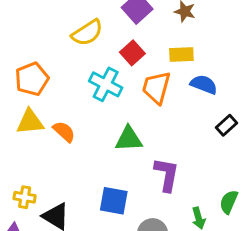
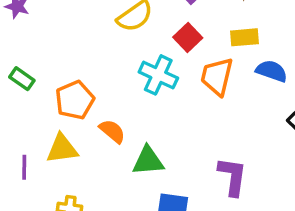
orange pentagon: (32, 79) -> (75, 100), moved
yellow triangle: (30, 122) -> (62, 149), moved
green triangle: (129, 139) -> (148, 161), moved

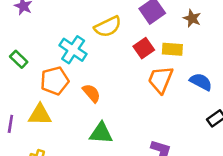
yellow rectangle: (244, 37) -> (172, 49), moved
cyan cross: (158, 75) -> (73, 50), moved
orange semicircle: (112, 131) -> (91, 93), moved

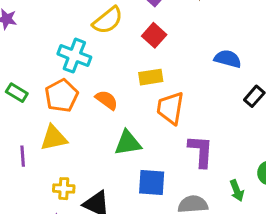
yellow rectangle: (172, 49) -> (151, 77), moved
green rectangle: (19, 59) -> (17, 93), moved
orange trapezoid: (161, 80) -> (170, 108), moved

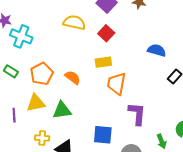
yellow semicircle: (108, 20) -> (74, 22), turned -130
cyan cross: (74, 56) -> (21, 36), moved
green triangle: (128, 143) -> (62, 110), moved

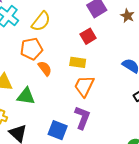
yellow semicircle: (74, 22) -> (41, 21), moved, turned 100
orange pentagon: (42, 74) -> (31, 49), moved
purple L-shape: (137, 114) -> (82, 118), moved

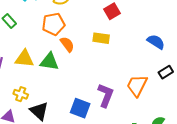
orange trapezoid: (84, 86) -> (137, 86), moved
green triangle: (26, 96) -> (49, 62), moved

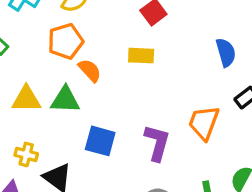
blue semicircle: (156, 42) -> (226, 52), turned 48
blue square: (80, 108) -> (100, 141), moved

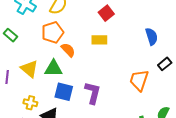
yellow triangle: (26, 99) -> (29, 69), turned 42
blue square: (100, 141) -> (64, 92), moved
purple L-shape: (157, 143) -> (93, 93), moved

